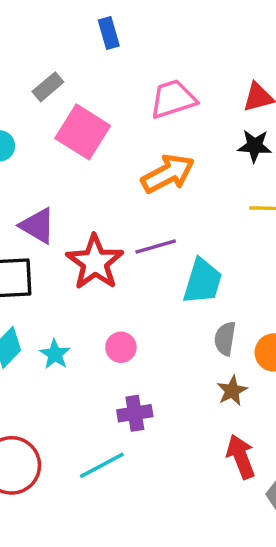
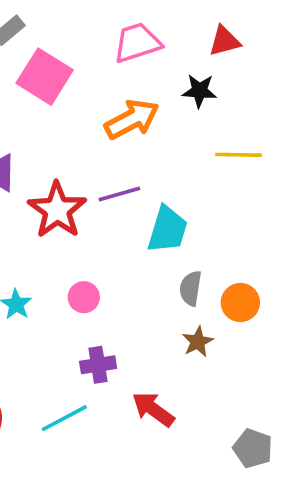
black star: (255, 146) -> (199, 91), moved
red arrow: (241, 457) -> (153, 409), moved, turned -33

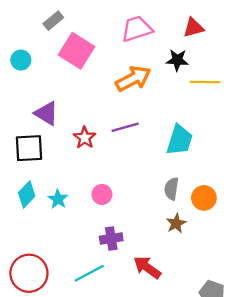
yellow line: (239, 155) -> (205, 82), moved
red star: (57, 210) -> (85, 138), size x0.6
cyan trapezoid: (167, 230) -> (180, 140), moved

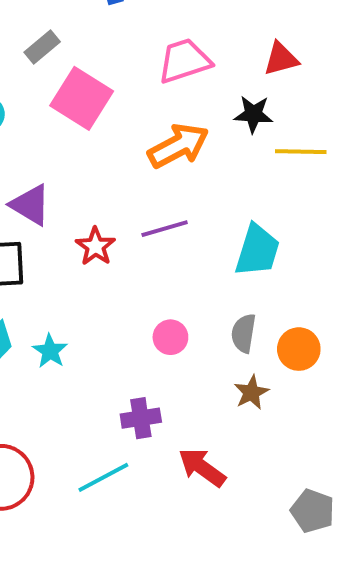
pink circle: (102, 194) -> (170, 337), moved

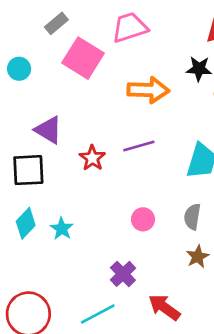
pink trapezoid: (184, 61) -> (130, 27), moved
orange arrow: (178, 146) -> (148, 90), turned 30
purple cross: (141, 418) -> (123, 274), turned -35

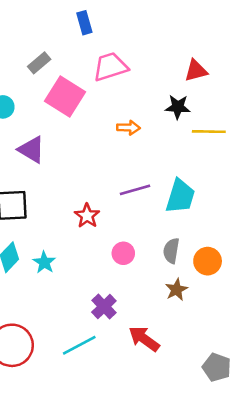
orange arrow: (148, 90) -> (129, 128), size x0.6
purple triangle: (48, 130) -> (31, 150), moved
purple line: (139, 146) -> (135, 190), moved
red star: (92, 158) -> (87, 216), moved

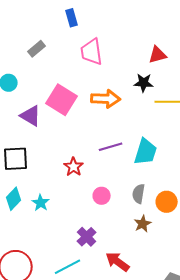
pink trapezoid: (110, 67) -> (92, 52), turned -80
pink square: (65, 97) -> (62, 100), moved
orange arrow: (129, 128) -> (106, 99), size x1.6

